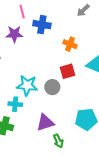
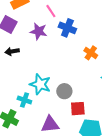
pink line: (22, 12) -> (51, 11), turned -32
red square: (67, 71) -> (78, 109), moved

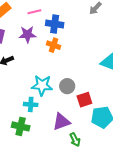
pink line: (51, 11) -> (34, 12), turned -56
orange cross: (91, 53) -> (53, 45), moved

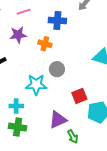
blue cross: (55, 24) -> (57, 21), moved
gray circle: (67, 86) -> (57, 69), moved
cyan cross: (31, 104) -> (16, 106), moved

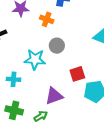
green cross: (18, 127) -> (14, 110), moved
green arrow: (73, 137) -> (41, 116), moved, turned -96

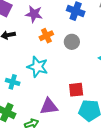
orange cross: (47, 19) -> (46, 36), moved, turned 32
gray circle: (57, 46) -> (72, 42), moved

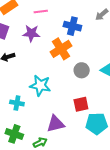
orange cross: (46, 36) -> (61, 49), moved, size x1.5
gray circle: (72, 42) -> (82, 70), moved

